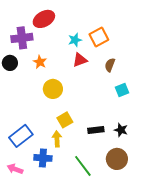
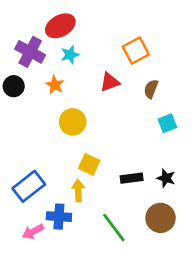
purple cross: (22, 38) -> (30, 52), turned 35
cyan star: (75, 40) -> (70, 55), moved
yellow square: (65, 120) -> (89, 164), turned -35
pink arrow: (15, 169) -> (33, 232), moved, turned -49

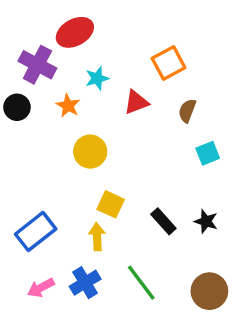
cyan star: (70, 55) -> (97, 78), moved
black rectangle: (132, 178) -> (163, 221), turned 55
blue cross: (59, 217) -> (85, 283), moved, turned -35
brown circle: (160, 218) -> (209, 291), moved

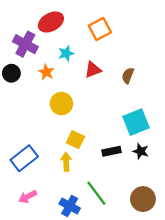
orange square: (169, 63) -> (100, 29), moved
cyan square: (208, 153) -> (136, 122), moved, size x1.6
black rectangle: (163, 221) -> (112, 151), turned -60
blue cross: (85, 283) -> (70, 206), moved, turned -30

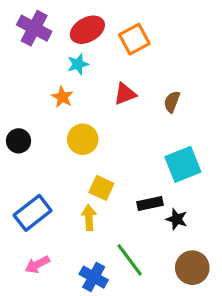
red ellipse: (51, 22) -> (87, 30), moved
purple cross: (25, 44) -> (34, 28), moved
cyan star: (66, 53) -> (78, 64), moved
black circle: (11, 73) -> (19, 141), moved
black star: (141, 151) -> (177, 219), moved

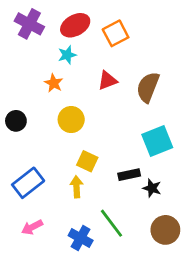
brown semicircle: (172, 102) -> (148, 87), size x1.6

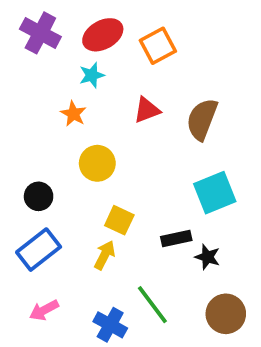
black circle: (16, 121) -> (39, 196), moved
yellow arrow: (77, 187) -> (105, 255), turned 30

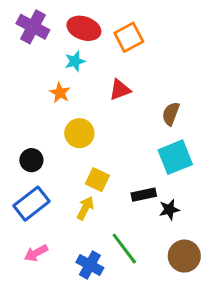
red ellipse: (103, 35) -> (84, 28), turned 48
brown semicircle: (202, 119) -> (171, 114), moved, size x0.7
black star: (207, 257) -> (169, 210), turned -30

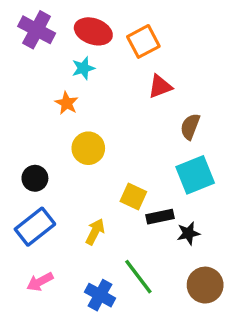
red triangle: (120, 90) -> (160, 86), moved
yellow square: (97, 180) -> (133, 197), moved

